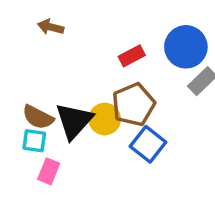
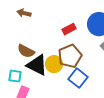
brown semicircle: (38, 117) -> (26, 51), moved
black triangle: (74, 121) -> (37, 65), turned -45

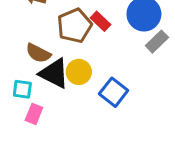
red rectangle: (69, 29) -> (101, 21), turned 72
brown pentagon: (70, 56) -> (74, 26), moved

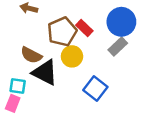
gray rectangle: (157, 42) -> (118, 46), moved
yellow circle: (79, 72) -> (72, 56), moved
pink rectangle: (34, 114) -> (13, 103), moved

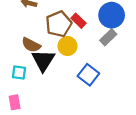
black triangle: (45, 72) -> (43, 60), turned 35
pink rectangle: (13, 103) -> (15, 102), moved, turned -32

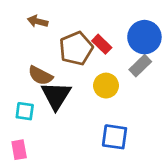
yellow circle: (67, 46) -> (106, 86), moved
blue square: (88, 75) -> (115, 137), moved, turned -30

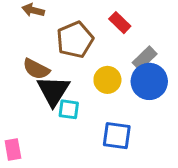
blue circle: (144, 37) -> (149, 81), moved
red rectangle: (102, 44) -> (120, 23), moved
cyan square: (25, 111) -> (69, 109), moved

